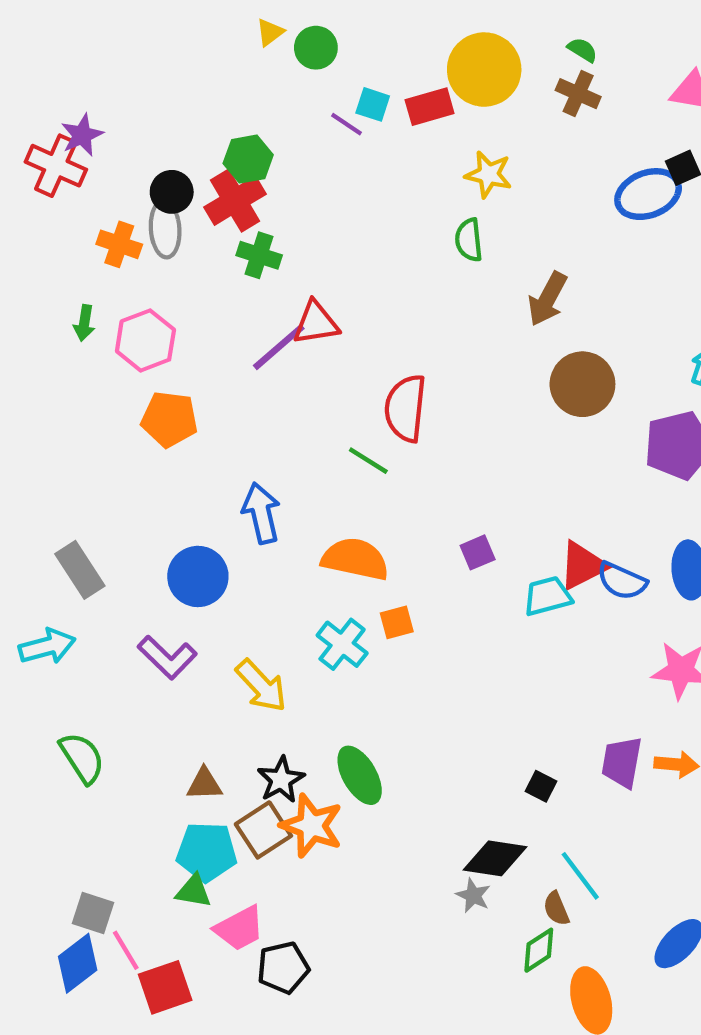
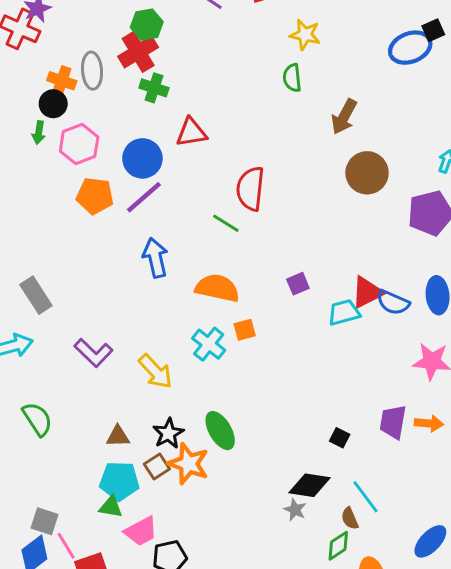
black circle: (172, 192) -> (53, 104), moved
purple line: (279, 347) -> (144, 197), moved
blue circle: (198, 576) -> (142, 158), moved
brown square: (263, 830) -> (157, 467), size x0.7

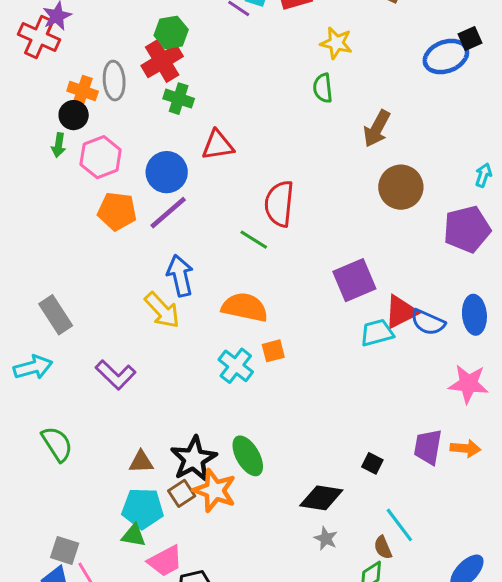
purple square: (298, 284) -> (354, 280), moved, size x1.8
yellow arrow: (155, 372) -> (162, 310), moved
black star: (168, 433) -> (194, 459), size x1.4
black diamond: (309, 485) -> (321, 498), moved

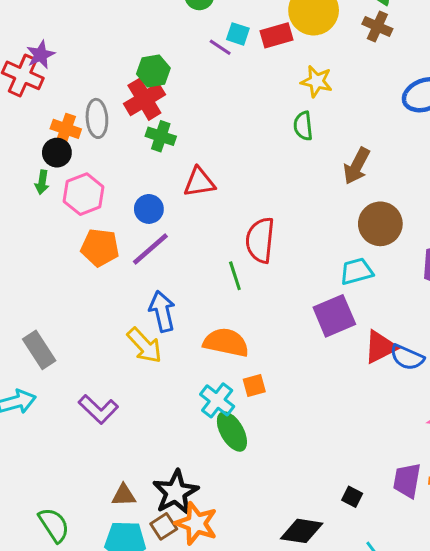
blue circle: (167, 172) -> (149, 209), size x0.7
green line: (254, 240) -> (235, 276), turned 40
cyan trapezoid: (377, 333) -> (357, 271), moved
green semicircle: (57, 444) -> (54, 525), moved
green ellipse: (248, 456) -> (232, 431), moved

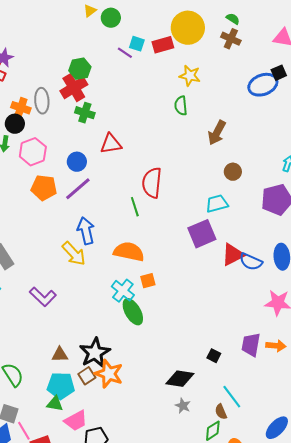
brown circle: (380, 224) -> (233, 172), size x0.6

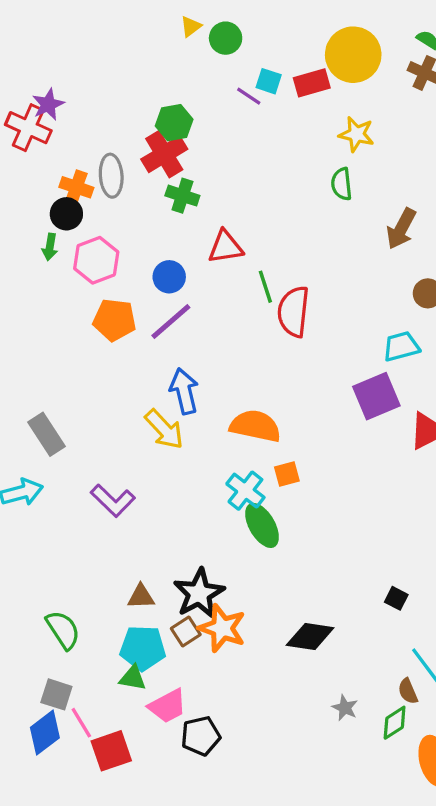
green line: (135, 207) -> (265, 287), moved
black diamond: (180, 379) -> (310, 636), moved
gray star: (183, 406) -> (345, 708), moved

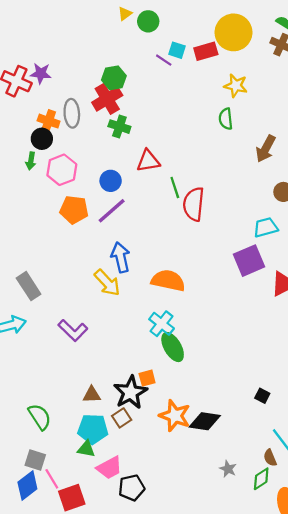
purple star: (48, 104) -> (41, 73), moved, turned 30
orange square: (287, 474) -> (147, 378), moved
orange star: (222, 628) -> (175, 416), moved

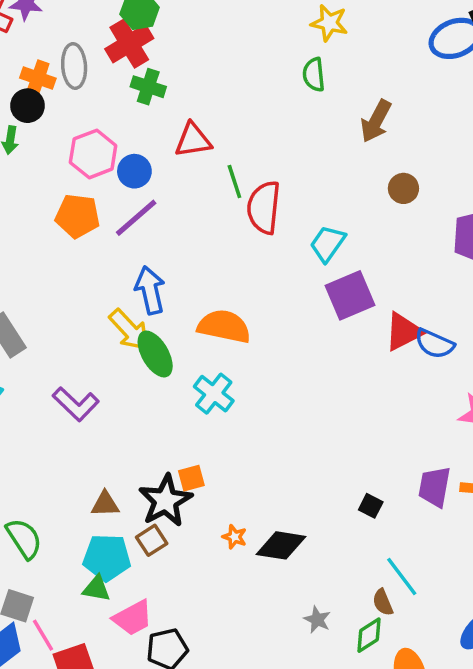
pink hexagon: (62, 170) -> (93, 154), moved
cyan trapezoid: (266, 227) -> (328, 244), moved, turned -40
green ellipse: (173, 347) -> (155, 354), moved
orange star: (175, 416) -> (234, 537), size x0.5

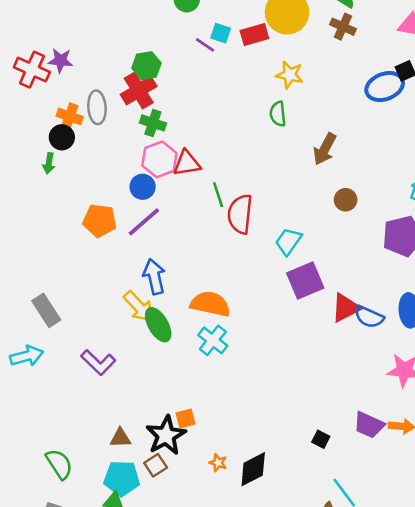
pink hexagon: (93, 154) -> (159, 159), moved
cyan cross: (214, 394) -> (213, 340), moved
purple trapezoid: (435, 487) -> (369, 425), turned -76
black diamond: (281, 545) -> (253, 469), turned -36

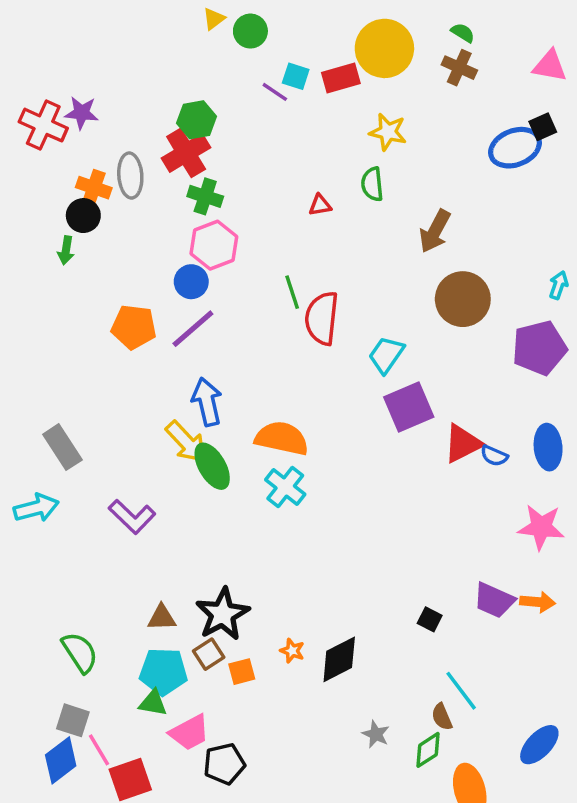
red triangle: (187, 163) -> (320, 205), moved, size x0.6
brown circle: (346, 200) -> (463, 299), size x1.8
blue semicircle: (369, 317) -> (494, 456), size x0.7
orange square: (185, 418) -> (242, 672), moved

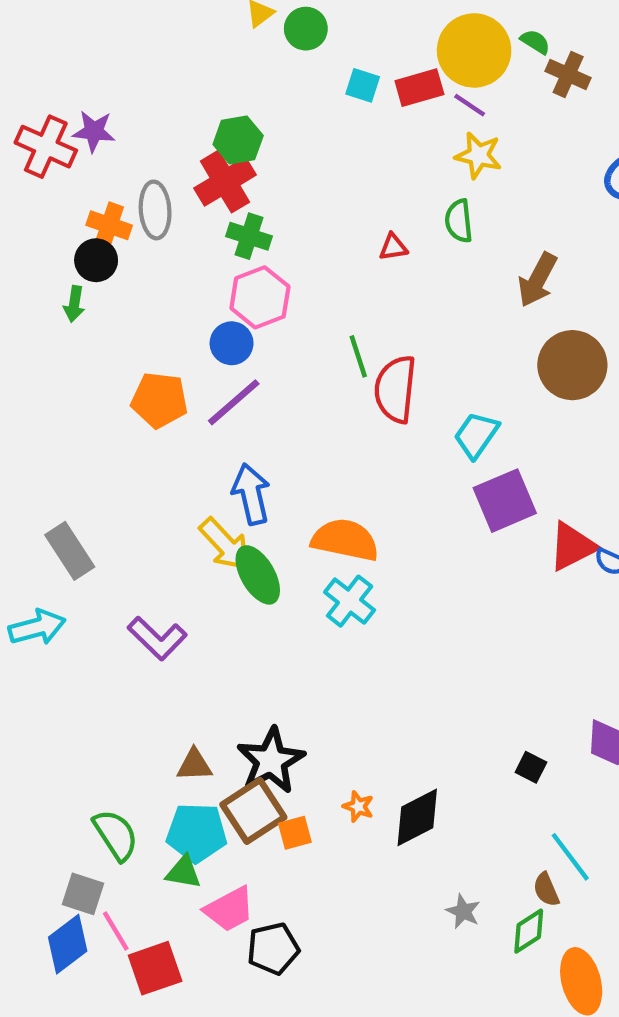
green semicircle: (463, 33) -> (535, 42), moved
purple line: (275, 92) -> (470, 105), moved
green semicircle: (80, 652) -> (116, 835), moved
brown square: (209, 654) -> (253, 811), size x1.6

